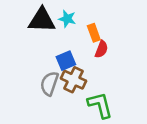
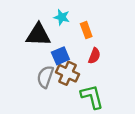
black triangle: (42, 20) -> (38, 35), moved
red semicircle: (101, 49) -> (94, 56), moved

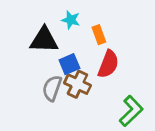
red semicircle: (94, 56) -> (108, 64), size x1.5
green L-shape: (92, 97) -> (131, 111), moved, turned 60

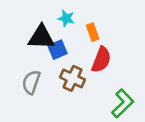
blue square: (69, 64) -> (57, 50), moved
gray semicircle: (52, 88) -> (31, 82), moved

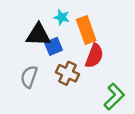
orange rectangle: (93, 32) -> (86, 30), size x1.6

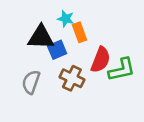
orange rectangle: (86, 30) -> (79, 32), moved, size x0.7
green L-shape: (114, 97) -> (122, 70), moved, turned 32

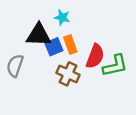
orange rectangle: (79, 32) -> (70, 44), moved
gray semicircle: (31, 82) -> (15, 66), moved

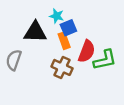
blue square: (54, 47) -> (68, 28), moved

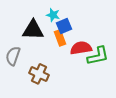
red semicircle: (87, 51) -> (81, 48), turned -120
brown cross: (62, 67) -> (39, 74), moved

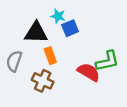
orange rectangle: (60, 38) -> (50, 56), moved
red semicircle: (81, 48) -> (89, 72), moved, turned 40

